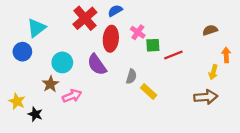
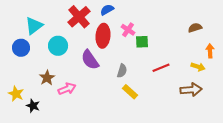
red line: (173, 55) -> (161, 68), moved
cyan circle: (62, 62) -> (58, 46), moved
yellow arrow: (213, 72) -> (198, 67), turned -88
yellow rectangle: (149, 92) -> (130, 92), moved

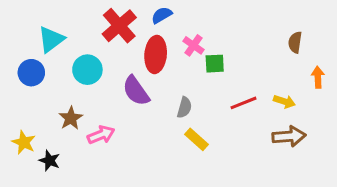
brown semicircle: (195, 28) -> (295, 42), turned -64
yellow arrow: (198, 67) -> (284, 101), moved

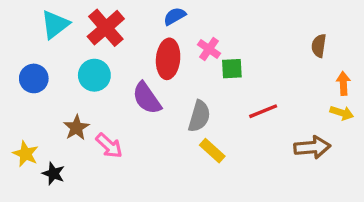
red cross: (119, 26) -> (106, 28), moved
cyan triangle: (51, 39) -> (55, 24), moved
yellow arrow: (284, 101) -> (342, 113), moved
gray semicircle: (184, 108) -> (199, 116), size x1.4
pink arrow: (101, 135) -> (109, 146), turned 64

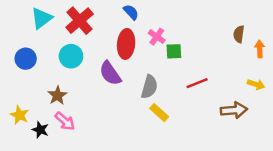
blue semicircle: (175, 16) -> (131, 12), turned 77
orange arrow: (343, 83) -> (260, 49), moved
pink arrow: (109, 146) -> (65, 121), moved

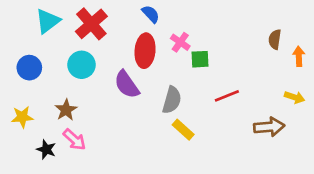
yellow star: (19, 115) -> (22, 117), moved, turned -30

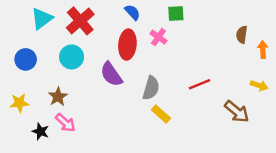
green square: (200, 59) -> (176, 13), moved
brown arrow: (269, 127) -> (237, 112), turned 45

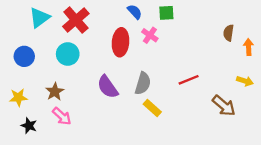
blue semicircle: (132, 12) -> (135, 12), moved
purple semicircle: (111, 74) -> (108, 87), moved
black star: (41, 131) -> (29, 126), moved

